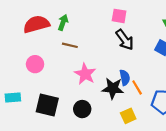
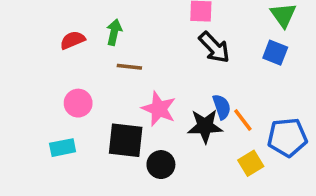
red semicircle: (36, 24) -> (73, 40), size x0.6
cyan rectangle: (13, 98) -> (63, 148), moved
black square: (47, 105) -> (126, 140), moved
yellow square: (128, 116) -> (251, 163), moved

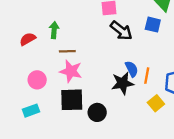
blue square: (275, 53) -> (153, 25), moved
pink star: (159, 109) -> (71, 71), moved
orange line: (243, 120) -> (147, 76), turned 56

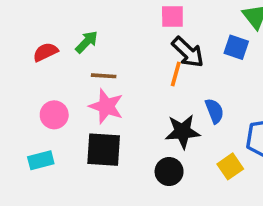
green arrow: (54, 30) -> (87, 42), turned 35
blue semicircle: (132, 69) -> (214, 111), moved
orange line: (147, 76) -> (176, 74), moved
black circle: (97, 112) -> (169, 172), moved

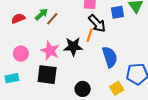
blue square: (236, 47) -> (118, 12), moved, turned -32
brown line: (104, 76) -> (52, 19), moved, turned -56
blue semicircle: (214, 111) -> (110, 57), size x1.5
black star: (183, 132) -> (73, 47), moved

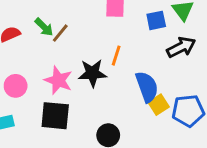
green arrow: (41, 14) -> (44, 27), turned 88
black arrow: (97, 23) -> (181, 47), moved, turned -72
yellow square: (117, 88) -> (159, 105), moved

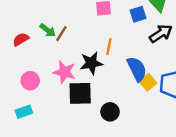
black square: (55, 116) -> (80, 93), moved

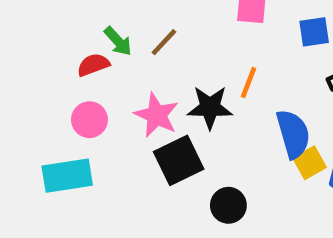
green arrow: (48, 30) -> (118, 41), moved
red semicircle: (21, 39) -> (93, 65), moved
black square: (80, 93) -> (179, 160), turned -35
cyan rectangle: (24, 112) -> (67, 176), size x1.5

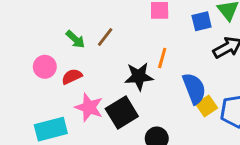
red semicircle: (93, 65) -> (72, 77), moved
pink star: (156, 115) -> (89, 107), moved
pink circle: (89, 120) -> (45, 67), moved

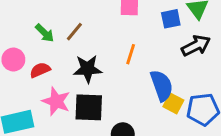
black star: (139, 76) -> (87, 69), moved
yellow square: (207, 106) -> (173, 103), turned -30
black square: (122, 113) -> (89, 107), turned 32

